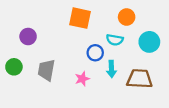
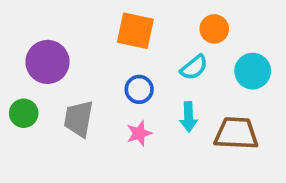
purple circle: (28, 37) -> (47, 62), size x1.5
cyan semicircle: (115, 40) -> (194, 67), turned -49
blue circle: (95, 53) -> (139, 89), moved

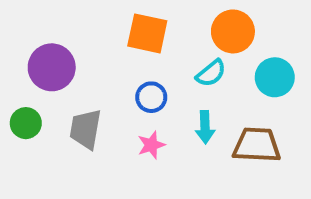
orange circle: (214, 29) -> (233, 31), size x1.4

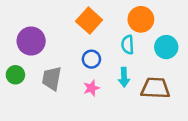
orange square: (147, 33) -> (89, 21), turned 30
cyan semicircle: (211, 73) -> (128, 45), turned 126

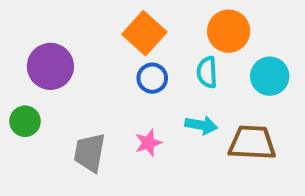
blue circle: (91, 59) -> (152, 78), moved
cyan arrow: (124, 77) -> (201, 125), turned -78
gray trapezoid: (52, 78) -> (90, 153), moved

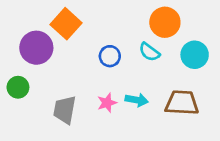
orange square: (144, 33) -> (66, 24), moved
cyan semicircle: (207, 72) -> (149, 52), turned -50
cyan arrow: (201, 125) -> (137, 100), moved

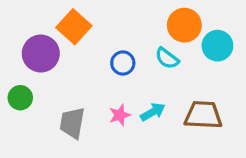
cyan circle: (195, 55) -> (217, 46), moved
cyan arrow: (137, 100) -> (153, 112), turned -40

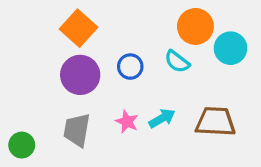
purple circle: (41, 54) -> (80, 75), moved
green circle: (20, 98) -> (22, 145), moved
pink star: (120, 115) -> (127, 122), turned -30

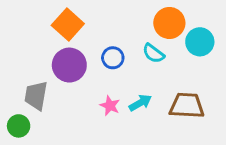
gray trapezoid: (77, 130) -> (36, 95), moved

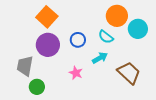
cyan arrow: (140, 103) -> (100, 58), moved
brown trapezoid: (187, 106) -> (129, 73), turned 40
green circle: (19, 126) -> (37, 87), moved

